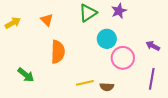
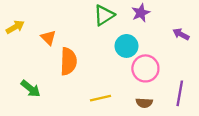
orange triangle: (47, 20) -> (48, 38), moved
purple arrow: (153, 46) -> (181, 34), moved
brown semicircle: (107, 87) -> (144, 103), moved

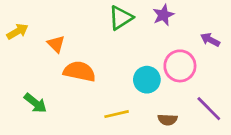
cyan circle: (126, 46) -> (147, 80), moved
orange semicircle: (68, 61) -> (79, 71), turned -80
pink circle: (145, 68) -> (180, 66), moved
purple line: (180, 93) -> (209, 109), turned -55

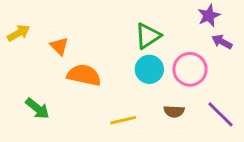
purple star: (163, 15) -> (209, 16), moved
green triangle: (121, 18) -> (148, 36), moved
cyan circle: (147, 80) -> (149, 69), moved
brown semicircle: (168, 120) -> (174, 111), moved

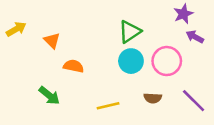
orange semicircle: (84, 75) -> (74, 66), size x0.7
green arrow: (37, 109) -> (49, 95), moved

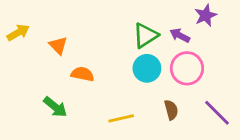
purple arrow: (195, 37) -> (180, 35), moved
brown semicircle: (153, 98) -> (171, 110), turned -108

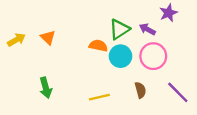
yellow arrow: (18, 33) -> (16, 40), moved
orange semicircle: (83, 74) -> (98, 46), moved
green arrow: (55, 107) -> (46, 88), turned 36

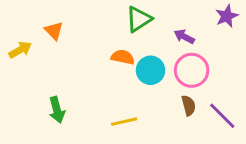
purple star: (168, 13) -> (227, 16), moved
green triangle: (119, 29) -> (139, 19), moved
orange triangle: (48, 37) -> (54, 31), moved
brown semicircle: (140, 90) -> (189, 105), moved

